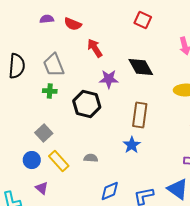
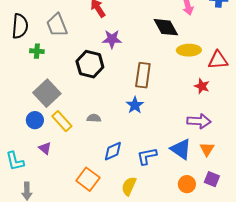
black diamond: (141, 67) -> (166, 27), moved
green cross: (50, 91) -> (37, 51), moved
gray square: (44, 133) -> (47, 93), size x1.5

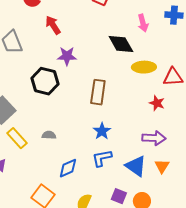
blue star: (135, 105) -> (102, 131), moved
blue L-shape: (147, 156) -> (102, 158), moved
purple square: (212, 179) -> (119, 196), moved

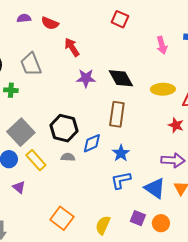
black diamond: (121, 44) -> (121, 78), moved
black hexagon: (45, 81) -> (64, 128), moved
blue diamond: (68, 168) -> (92, 143), moved

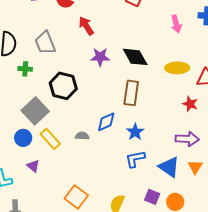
black hexagon: (64, 128) -> (63, 86), moved

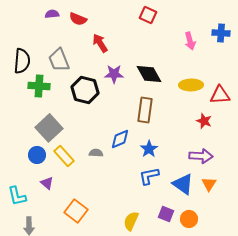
green cross: (25, 69) -> (39, 86), size x1.5
black hexagon: (63, 86) -> (85, 90), moved
orange square: (76, 197) -> (76, 211), moved

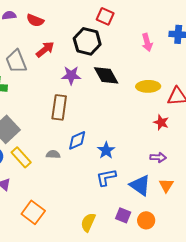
red arrow: (100, 43) -> (45, 49), moved, turned 84
black hexagon: (85, 90) -> (87, 41), moved
brown rectangle: (145, 110) -> (59, 107), moved
purple arrow: (201, 156) -> (158, 157), size x0.7

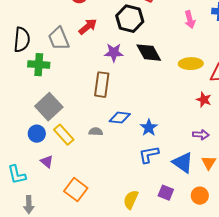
blue diamond: (77, 140) -> (120, 118), turned 30
orange circle: (146, 220) -> (200, 196), moved

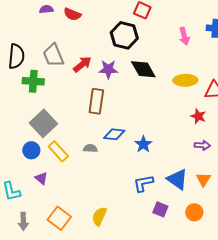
red arrow: (88, 27) -> (82, 64), moved
purple arrow: (201, 135) -> (202, 145), moved
blue L-shape: (149, 155) -> (143, 183), moved
orange square: (76, 190) -> (59, 218), moved
yellow semicircle: (131, 200) -> (99, 216), moved

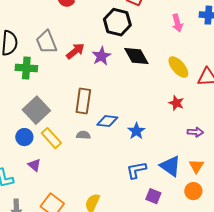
purple star: (108, 69) -> (101, 56), turned -30
yellow ellipse: (185, 80) -> (178, 67), turned 50
brown rectangle: (96, 101) -> (83, 101), moved
red star: (198, 116) -> (176, 103), moved
orange circle: (194, 212) -> (193, 191), moved

